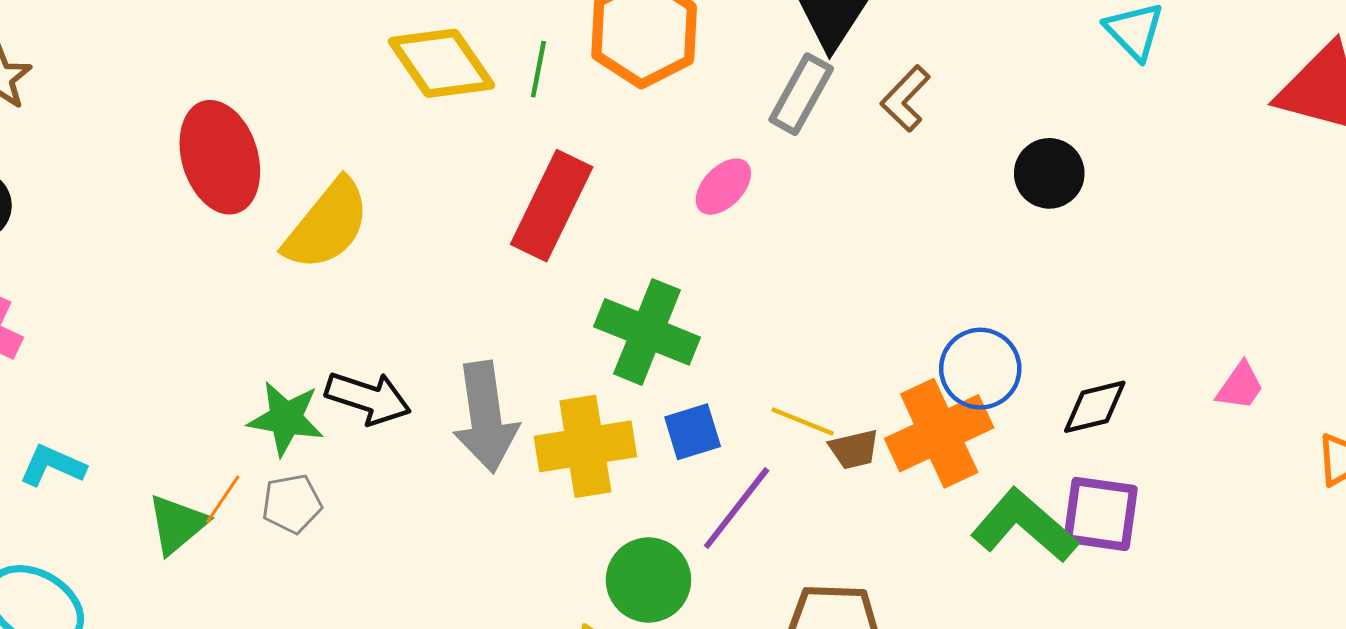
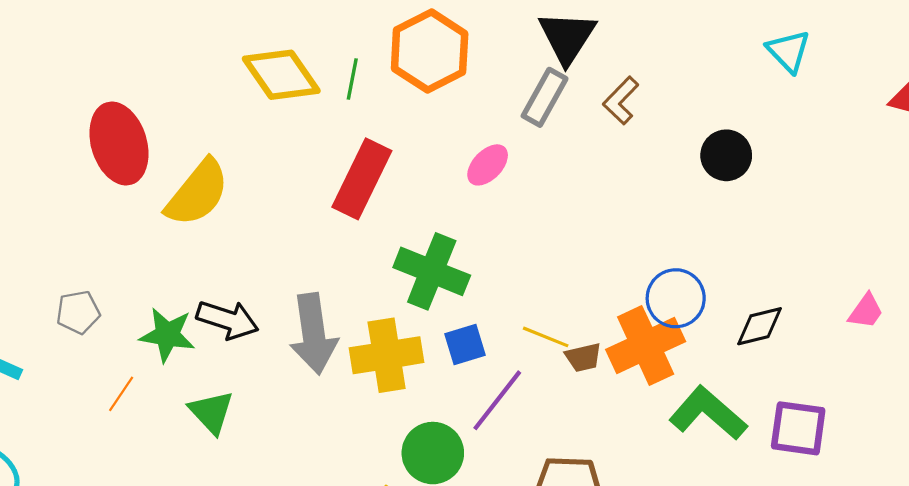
gray pentagon: (292, 504) -> (78, 312), moved
purple square: (1101, 514) -> (798, 428), moved
green triangle: (177, 524) -> (211, 412), moved, turned -33

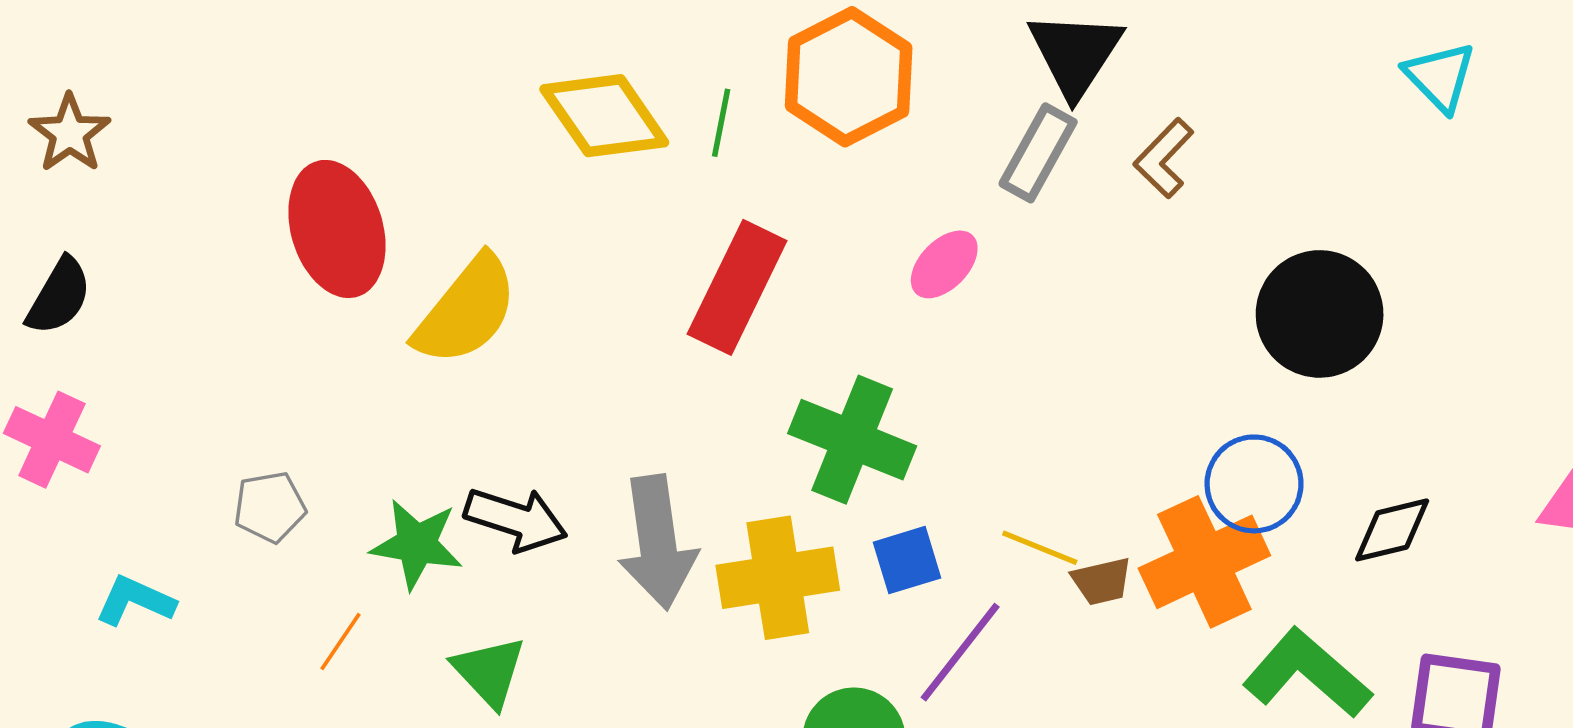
black circle: (726, 155) -> (1320, 314), moved, size x1.5

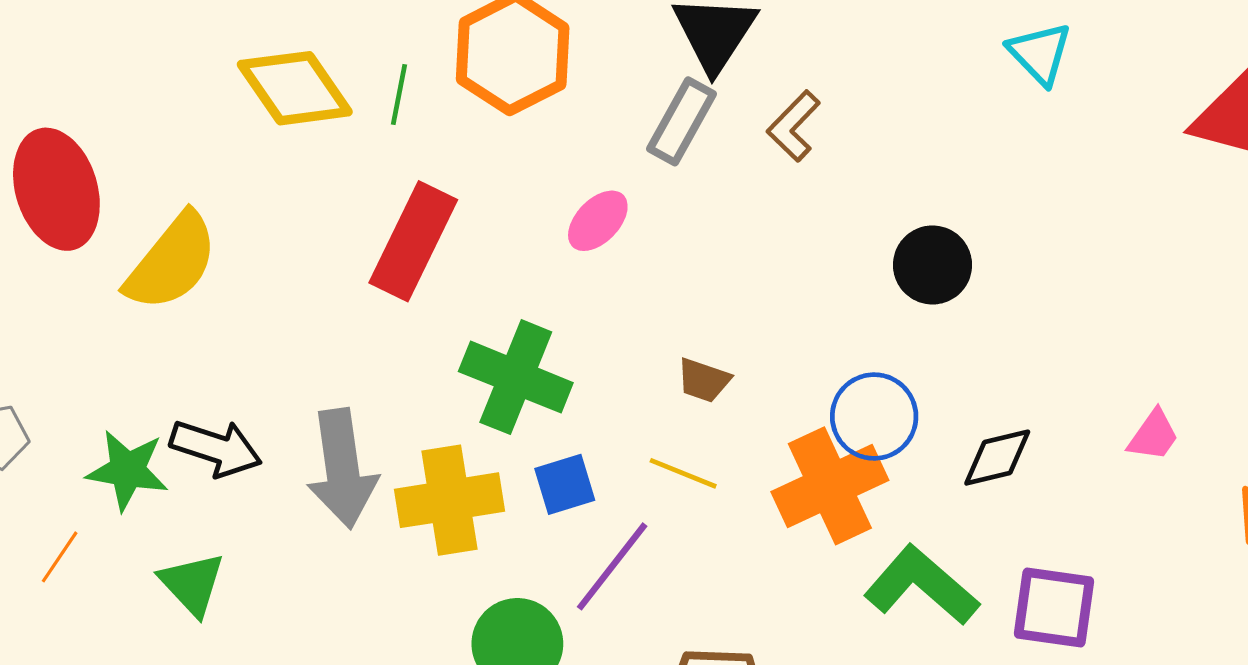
black circle: (1320, 314) -> (933, 265), size x0.7
brown trapezoid: (1102, 581) -> (704, 380), moved, turned 32

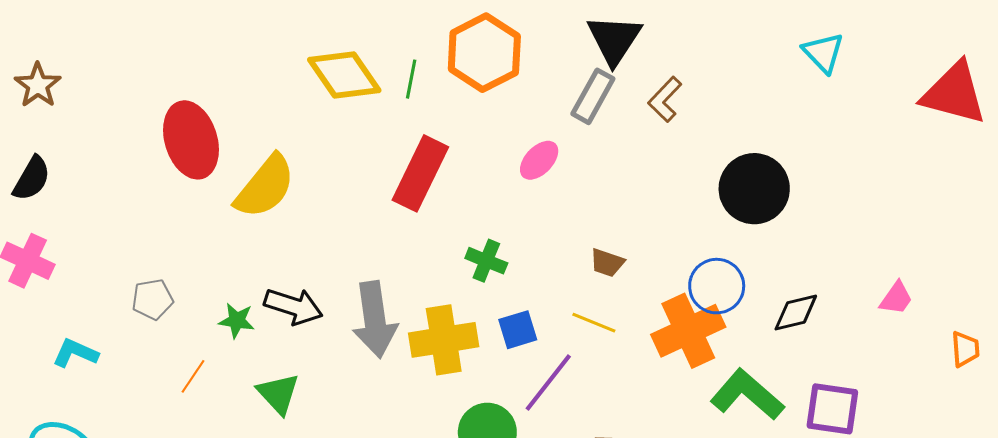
black circle: (933, 265) -> (754, 189), size x1.4
green cross: (516, 377) -> (486, 261), size x0.6
green star: (127, 470) -> (237, 321), size x0.7

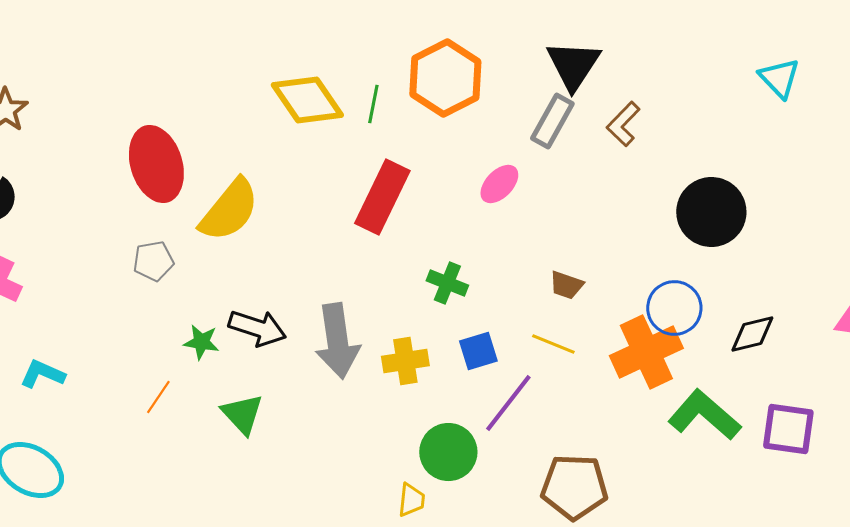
gray pentagon: (152, 299) -> (153, 261), moved
yellow cross: (444, 340) -> (405, 361), size x0.7

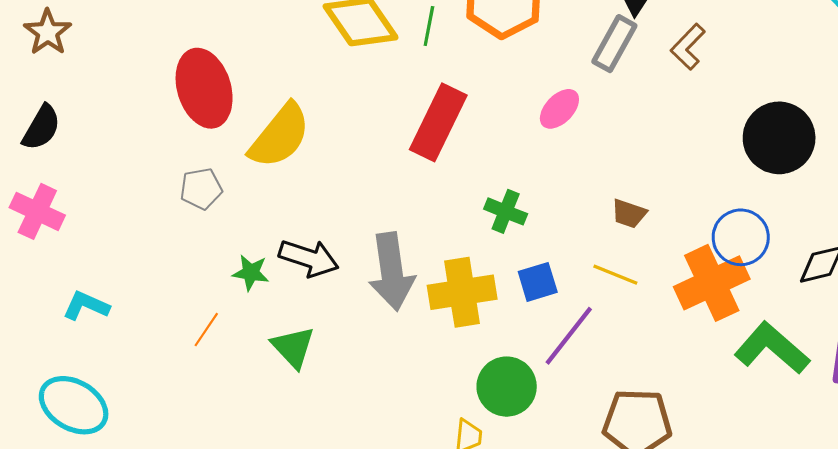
yellow cross: (405, 361) -> (462, 292), size x1.4

